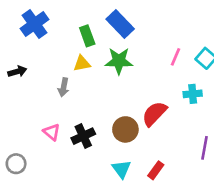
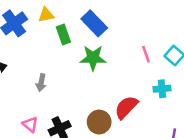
pink line: (176, 57) -> (146, 54), turned -42
yellow triangle: (82, 64) -> (46, 15), moved

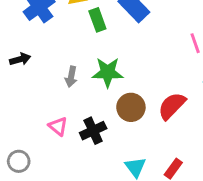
green star: (93, 58) -> (108, 72), moved
brown circle: (99, 122) -> (131, 107), moved

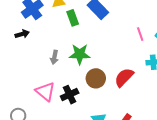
black arrow: (20, 59) -> (22, 34), moved
pink triangle: (58, 126) -> (45, 92), size x1.5

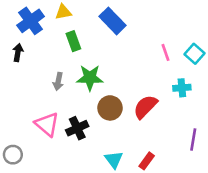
green rectangle: (73, 18) -> (73, 41), moved
black arrow: (22, 34) -> (18, 52), turned -64

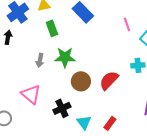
pink line: (166, 52) -> (127, 24), moved
black cross: (77, 128) -> (62, 108), moved

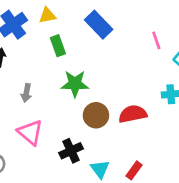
gray arrow: (40, 60) -> (26, 93), moved
red semicircle: (109, 80) -> (133, 114), turned 35

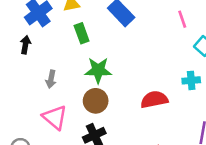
pink line: (156, 40) -> (182, 19), moved
brown circle: (96, 115) -> (96, 101), moved

